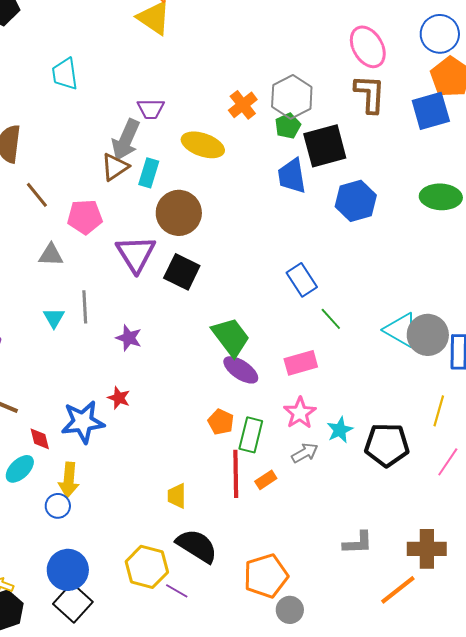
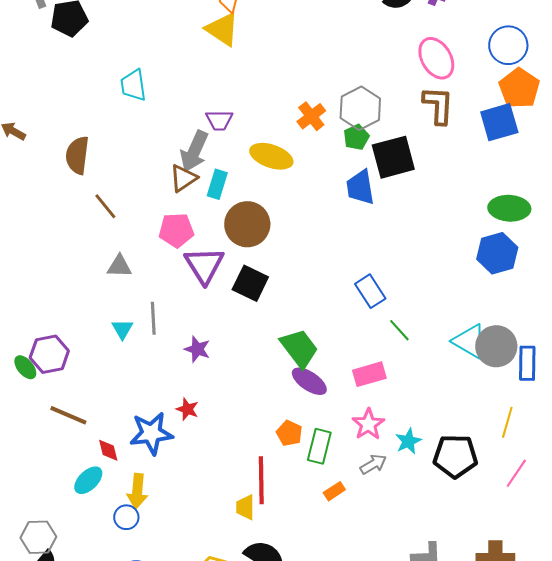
blue hexagon: (356, 201) -> (497, 253), moved
pink pentagon: (85, 217) -> (176, 230), moved
red line: (236, 474) -> (261, 480), moved

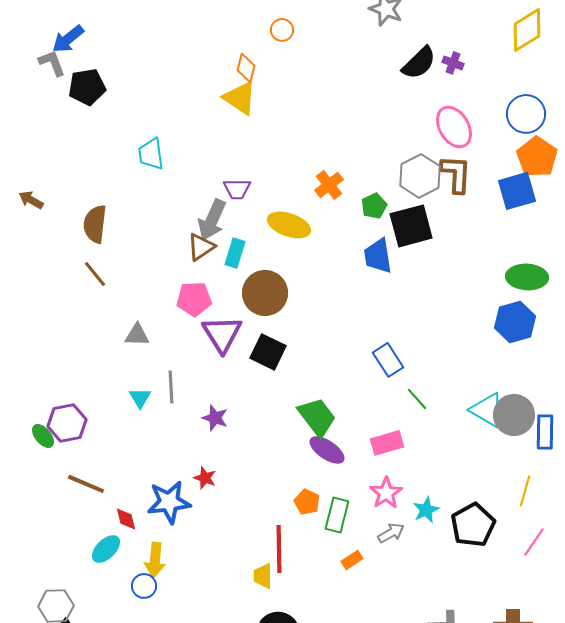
gray hexagon: (360, 108) -> (420, 176), moved
brown line: (105, 206) -> (95, 274), moved
black pentagon: (455, 456) -> (473, 525), turned -30

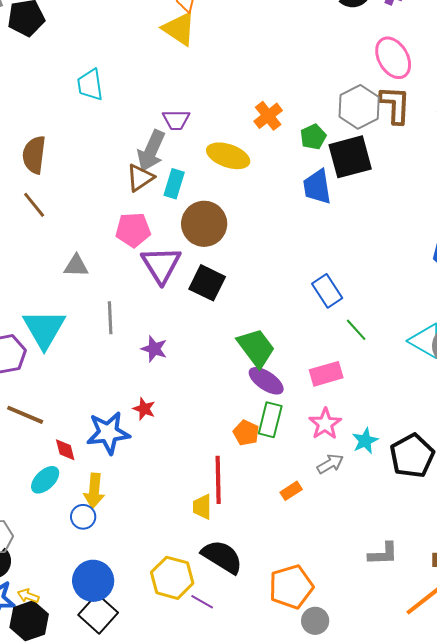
cyan triangle: (140, 398) -> (44, 329), moved, size x2.0
green rectangle: (337, 515) -> (270, 420), moved

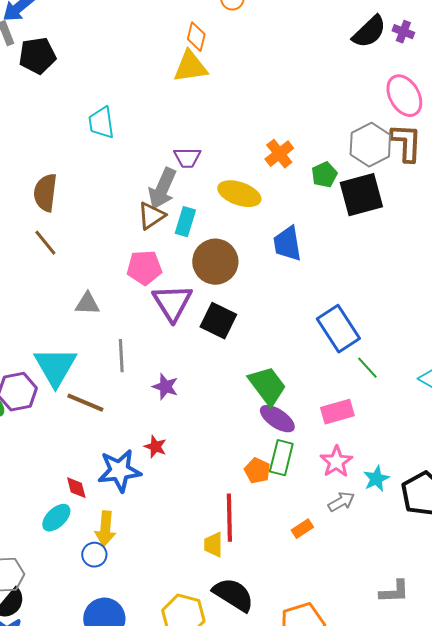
yellow triangle: (179, 29) -> (190, 67), turned -42
blue trapezoid: (317, 187) -> (287, 244), moved
blue rectangle: (327, 291) -> (338, 329), size x1.4
brown line: (25, 415) -> (85, 403), moved

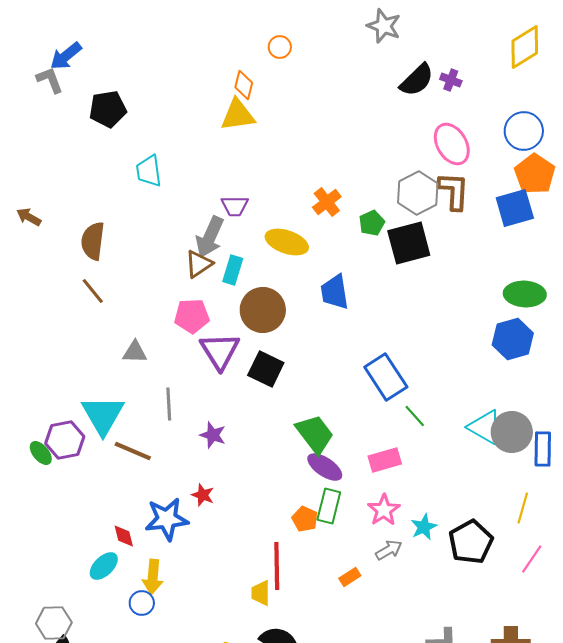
black pentagon: (37, 56) -> (108, 109), moved

